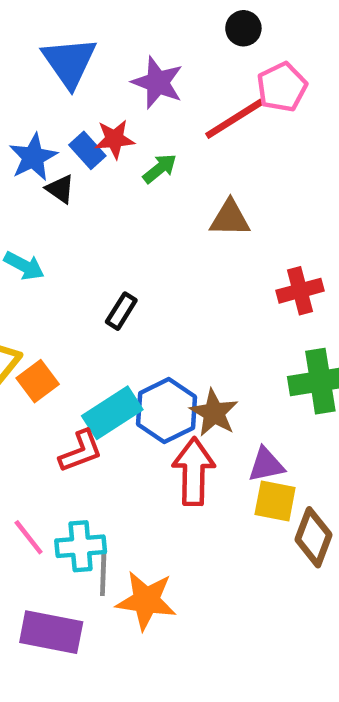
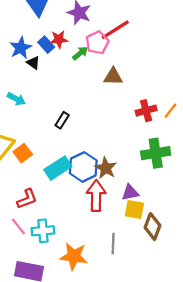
pink pentagon: (282, 87) -> (97, 43), moved
red L-shape: (81, 451) -> (27, 199), moved
gray line: (103, 573) -> (113, 244), moved

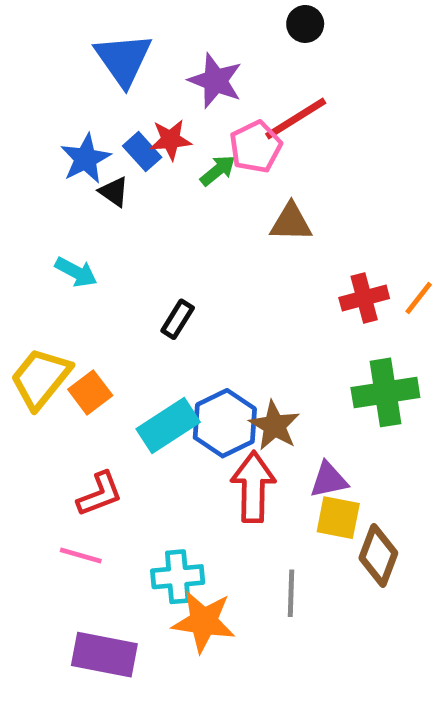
pink line: (18, 227) -> (81, 555), turned -36
cyan cross: (43, 231) -> (178, 577), moved

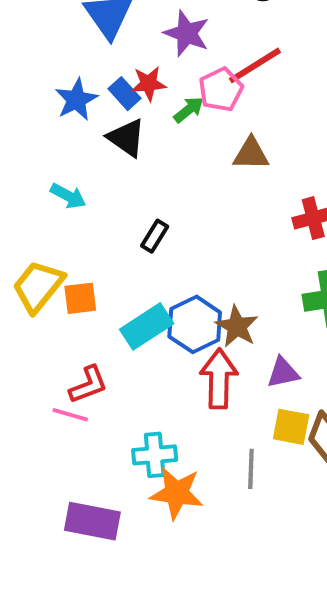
black triangle: (114, 192) -> (126, 138), moved, size x1.5
orange square: (90, 392) -> (80, 298), turned 30
yellow square: (338, 518) -> (291, 427), moved
pink line: (81, 555) -> (70, 415), moved

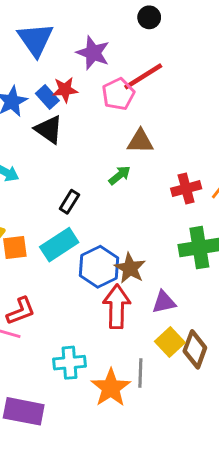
green arrow: (189, 110) -> (120, 175), moved
cyan rectangle: (147, 326) -> (59, 245), moved
yellow square: (291, 427) -> (170, 342), turned 36
orange star: (177, 493) -> (111, 388), moved, turned 30

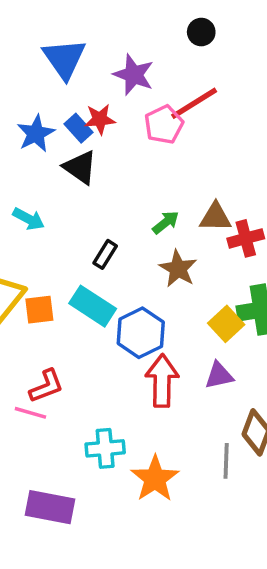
brown triangle: (140, 141) -> (215, 217), moved
cyan rectangle: (59, 245) -> (93, 306), turned 66
brown star: (130, 268) -> (178, 269), moved
yellow square: (170, 342) -> (226, 324), moved
gray line: (140, 373) -> (226, 461), moved

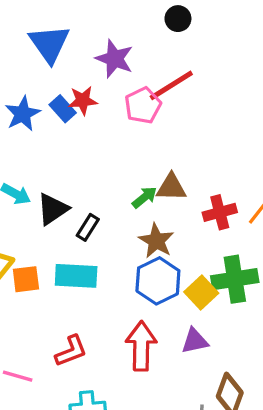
black triangle: (80, 167) -> (53, 209), moved, turned 51
brown triangle: (215, 217) -> (171, 187), moved
cyan rectangle: (93, 306) -> (76, 276), turned -30
blue hexagon: (141, 333) -> (158, 281), moved
red L-shape: (46, 386) -> (71, 351), moved

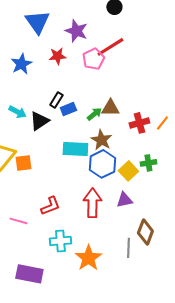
blue rectangle: (63, 109) -> (68, 109), moved, turned -70
black rectangle: (88, 227) -> (56, 100), moved
cyan rectangle: (76, 276) -> (75, 149), moved
green cross: (235, 279) -> (148, 163), size x0.6

